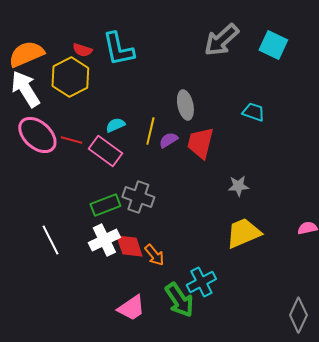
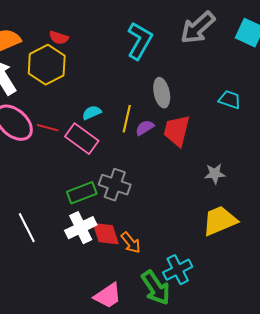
cyan L-shape: (118, 49) -> (140, 41), moved, turned -138

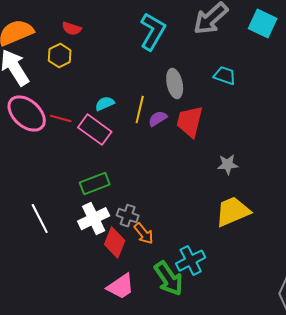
yellow hexagon: (47, 65) -> (60, 56), size x0.6
cyan trapezoid: (230, 100) -> (225, 76), moved
gray cross: (115, 185) -> (128, 216), moved, size x0.7
red diamond: (106, 234) -> (115, 243), moved, turned 40

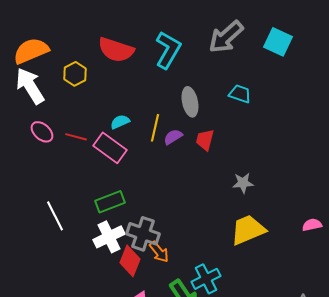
red semicircle: (72, 29) -> (116, 50), moved, size x1.8
pink ellipse: (27, 114) -> (42, 132), size x0.6
red trapezoid: (190, 122) -> (205, 140), size x0.7
gray cross: (128, 216) -> (143, 234), size x1.5
white line: (40, 219) -> (55, 216), moved

